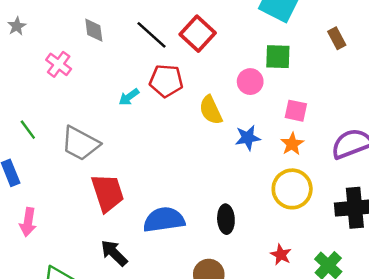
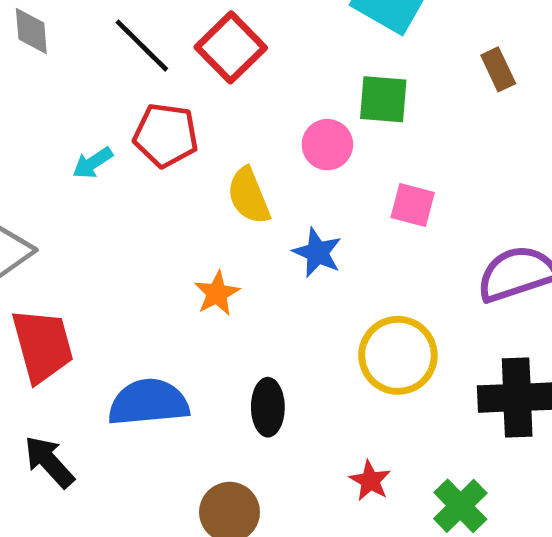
blue star: (248, 138) -> (317, 253), turned 30
orange star: (292, 144) -> (217, 293), moved

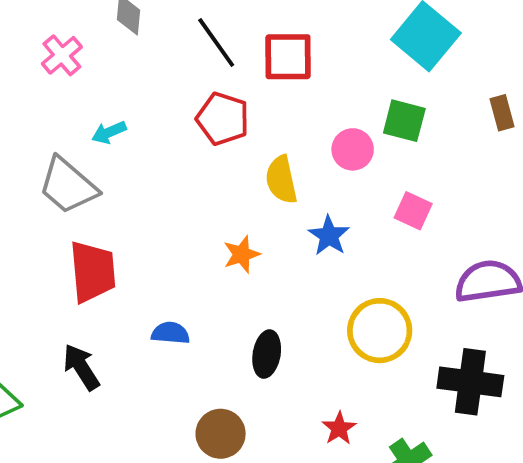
red square: (231, 47) -> (288, 57), turned 34
cyan arrow: (93, 163) -> (109, 132), moved
blue semicircle: (148, 402) -> (170, 333), size x0.6

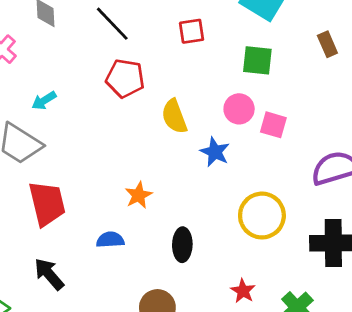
red square: (288, 57) -> (192, 31), moved, size x0.7
pink circle: (353, 149) -> (239, 109), moved
orange star: (242, 254) -> (139, 195), moved

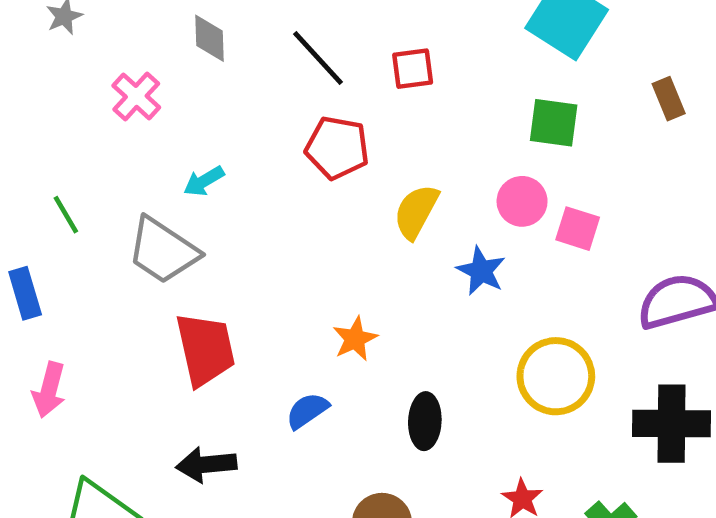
red square: (192, 31) -> (413, 69), moved
yellow semicircle: (174, 116) -> (416, 212), turned 48
blue semicircle: (110, 240) -> (307, 411), turned -32
black arrow: (49, 274) -> (206, 465), turned -56

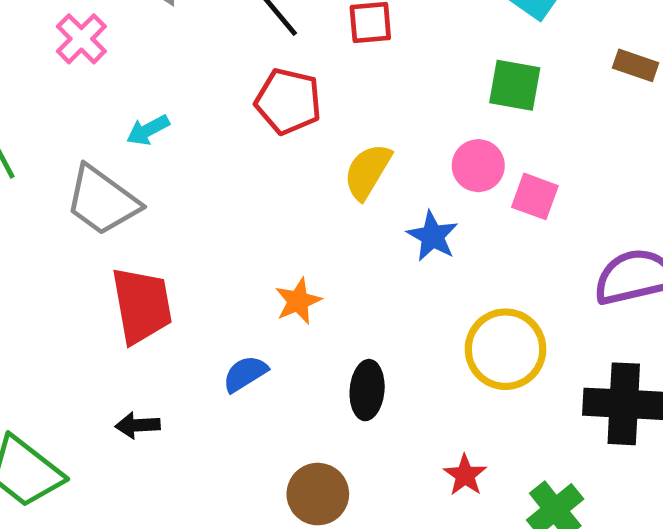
brown rectangle: (669, 99) -> (636, 65), turned -51
black arrow: (206, 465) -> (138, 425), size x0.7

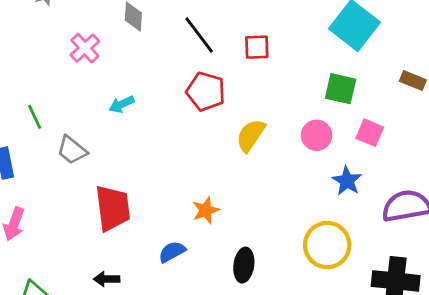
pink square: (535, 196) -> (370, 133), moved
gray trapezoid: (102, 201) -> (72, 150), moved, size x0.7
blue star: (433, 236) -> (347, 181), moved

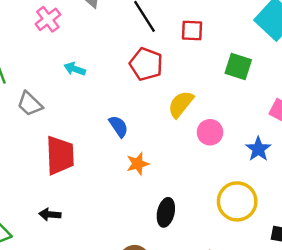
green square: (341, 89) -> (238, 66), moved
cyan arrow: (122, 104) -> (75, 69), turned 40
pink circle: (317, 135) -> (210, 132), moved
blue semicircle: (172, 252) -> (118, 126), moved, turned 80

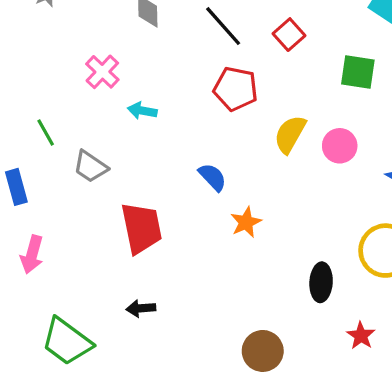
pink cross: (48, 19) -> (102, 72), moved
red square: (192, 31) -> (289, 35), turned -35
pink circle: (210, 132) -> (340, 146), moved
black ellipse: (166, 212) -> (321, 282), moved

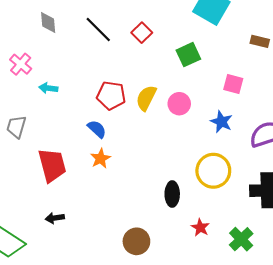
green square: (358, 72) -> (188, 55), turned -30
red pentagon: (236, 89) -> (111, 96), moved
gray trapezoid: (90, 167) -> (16, 127), turned 75
orange star: (246, 222) -> (101, 158), moved

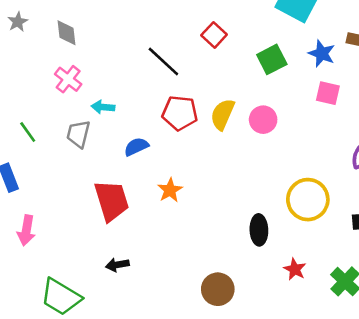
gray diamond: (48, 23) -> (67, 33), moved
black line: (98, 29) -> (163, 61), moved
blue star: (221, 122) -> (322, 54), moved
gray trapezoid: (16, 127) -> (78, 134), moved
blue semicircle: (97, 129) -> (136, 147), moved, turned -66

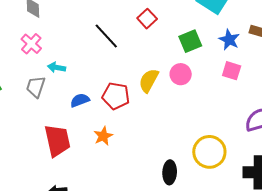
red pentagon: (180, 113) -> (116, 96), moved
pink circle: (263, 120) -> (181, 74), moved

